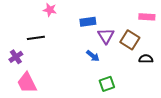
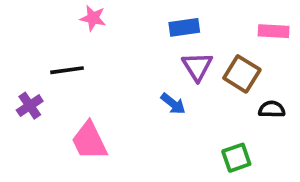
blue rectangle: (88, 22) -> (184, 27), moved
pink trapezoid: (27, 83) -> (89, 141), moved
green square: (107, 84) -> (236, 158), moved

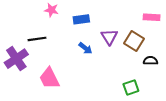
blue rectangle: (184, 27) -> (81, 19), moved
blue arrow: (173, 104) -> (85, 48), moved
purple cross: (30, 106) -> (16, 59), size x1.6

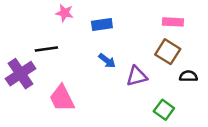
pink rectangle: (152, 17) -> (173, 22), moved
purple triangle: (109, 37) -> (137, 76), moved, turned 48
green square: (131, 87) -> (164, 110), turned -35

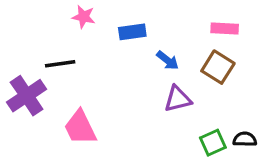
blue arrow: (107, 61) -> (168, 60), moved
black semicircle: (188, 76) -> (245, 139), moved
green square: (164, 110) -> (213, 143), turned 30

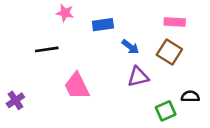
purple cross: (27, 96) -> (15, 100), moved, size x0.6
pink trapezoid: (80, 128) -> (77, 86), moved
black semicircle: (245, 139) -> (190, 96), moved

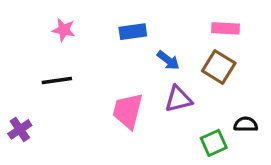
pink star: (65, 13) -> (64, 30), moved
black line: (47, 49) -> (57, 81), moved
pink trapezoid: (77, 86) -> (128, 111), moved, turned 40

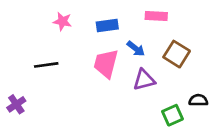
pink rectangle: (226, 28) -> (156, 16), moved
pink star: (64, 30) -> (62, 21), moved
pink trapezoid: (128, 111) -> (106, 64), moved

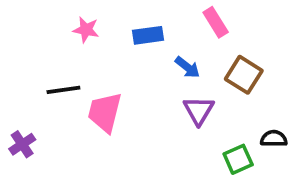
pink rectangle: (156, 16) -> (216, 22), turned 55
pink trapezoid: (106, 64) -> (105, 112), moved
purple triangle: (144, 80) -> (199, 110), turned -45

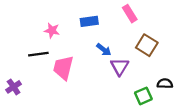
pink star: (86, 30) -> (52, 30), moved
blue arrow: (187, 67) -> (104, 50), moved

